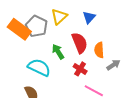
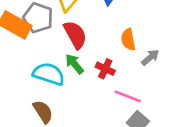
red semicircle: (80, 43) -> (75, 35), moved
green arrow: (58, 52) -> (74, 64), moved

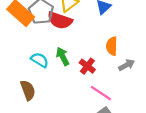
red semicircle: (75, 35) -> (60, 20), moved, turned 125
cyan semicircle: (49, 74) -> (40, 60), size x0.7

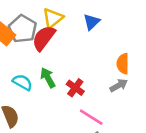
red semicircle: (60, 20) -> (44, 38), turned 110
orange semicircle: (112, 46) -> (123, 64), moved

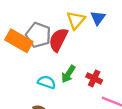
yellow triangle: (53, 18) -> (76, 20), moved
green arrow: (48, 78) -> (68, 74), turned -108

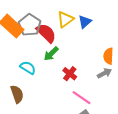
red semicircle: (58, 40) -> (46, 33), turned 95
green arrow: (68, 74) -> (51, 54), moved

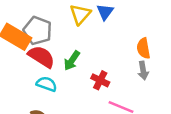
red semicircle: (46, 33) -> (41, 57), moved
gray arrow: (104, 73) -> (143, 71), turned 120

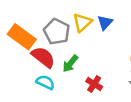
gray pentagon: (38, 31) -> (57, 32), moved

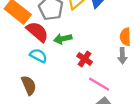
green arrow: (70, 63) -> (63, 39), turned 36

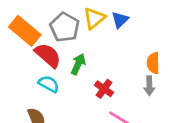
green arrow: (63, 39) -> (78, 64), turned 126

